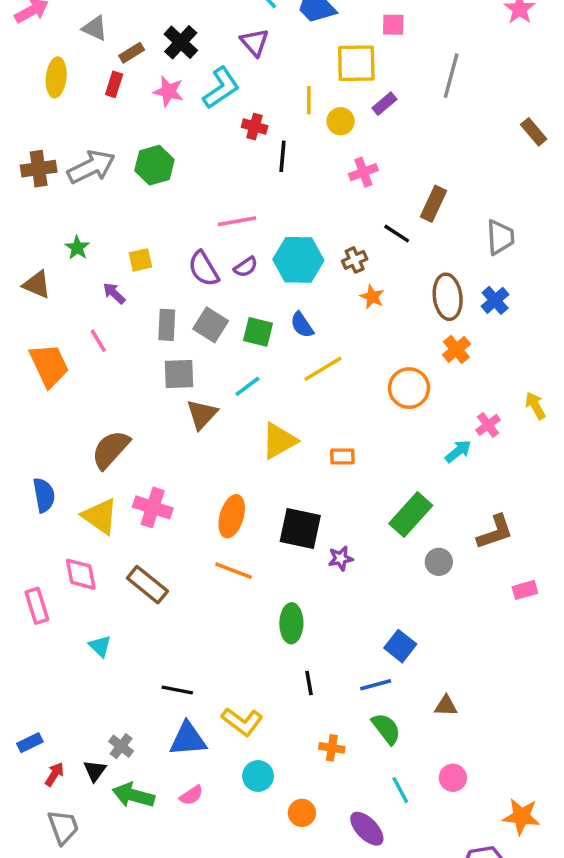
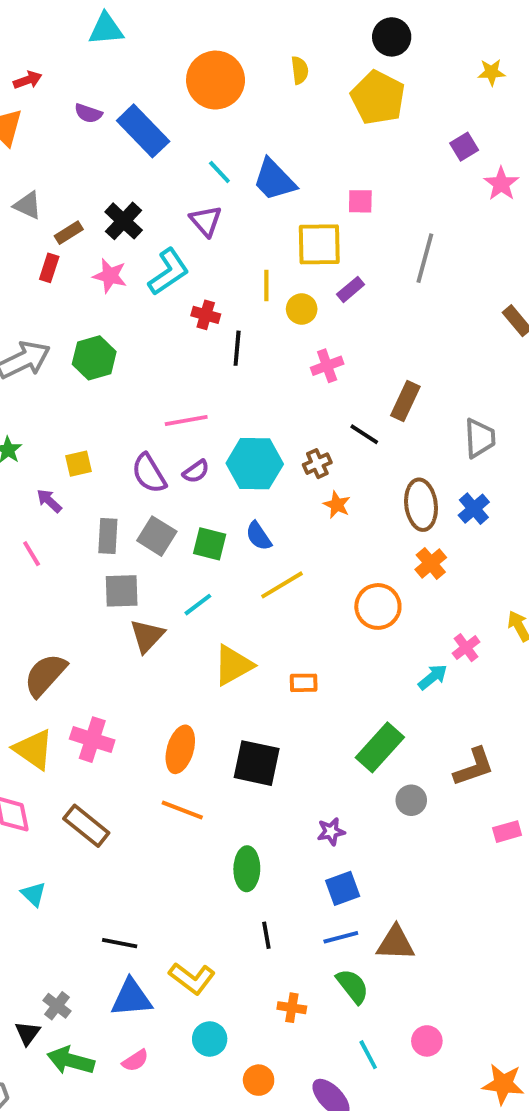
purple star: (341, 558) -> (331, 832), moved
blue square: (400, 646) -> (343, 888), moved, turned 32
brown triangle: (446, 706) -> (396, 943), moved, size x1.5

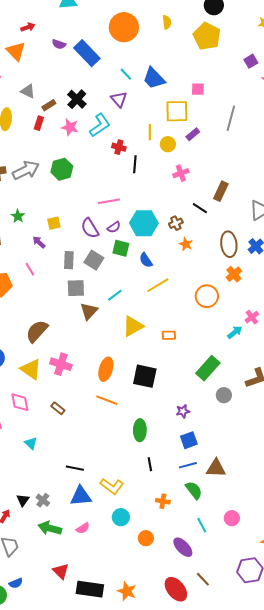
green square: (210, 544) -> (121, 248), moved
brown rectangle: (86, 826) -> (58, 408), size x0.6
black triangle: (28, 1033) -> (23, 500), moved

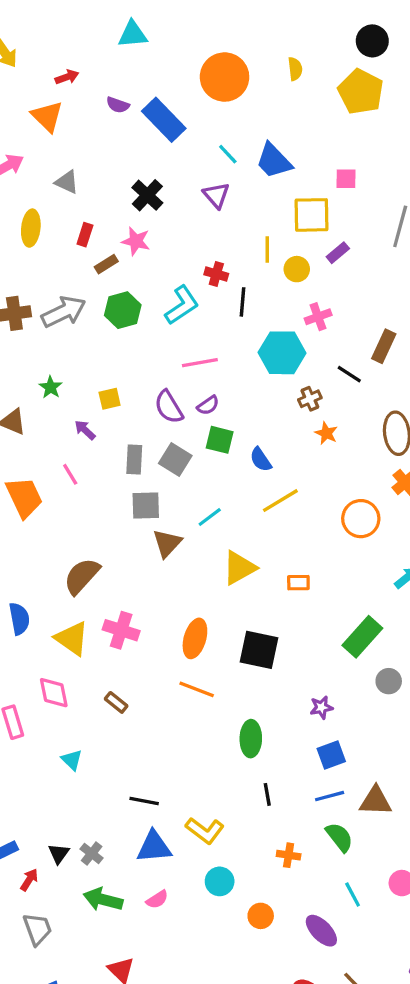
brown rectangle: (49, 105) -> (106, 264), moved
cyan L-shape: (100, 125) -> (182, 305), moved
cyan hexagon: (144, 223) -> (282, 353), moved

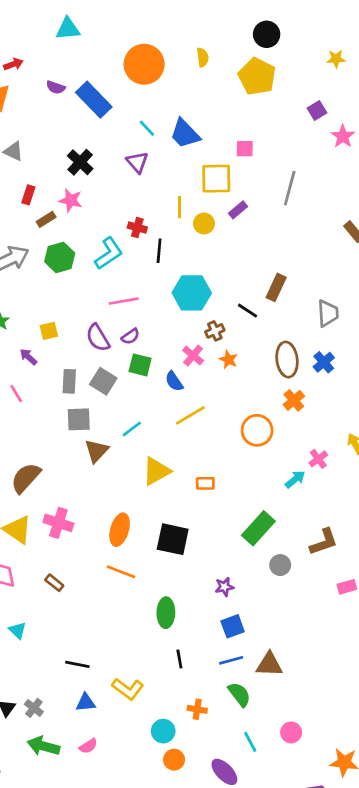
pink cross: (318, 317) -> (193, 355), moved, turned -30
blue triangle: (154, 847) -> (86, 702), size x0.7
cyan circle: (220, 881) -> (163, 731), moved

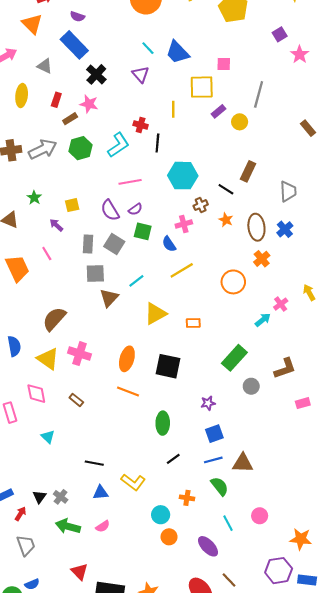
blue rectangle: (94, 100) -> (74, 45), moved
yellow circle: (204, 223) -> (240, 122), moved
pink cross: (193, 355) -> (184, 224), turned 35
orange star: (228, 360) -> (226, 220), moved
black line: (179, 659) -> (173, 459), turned 64

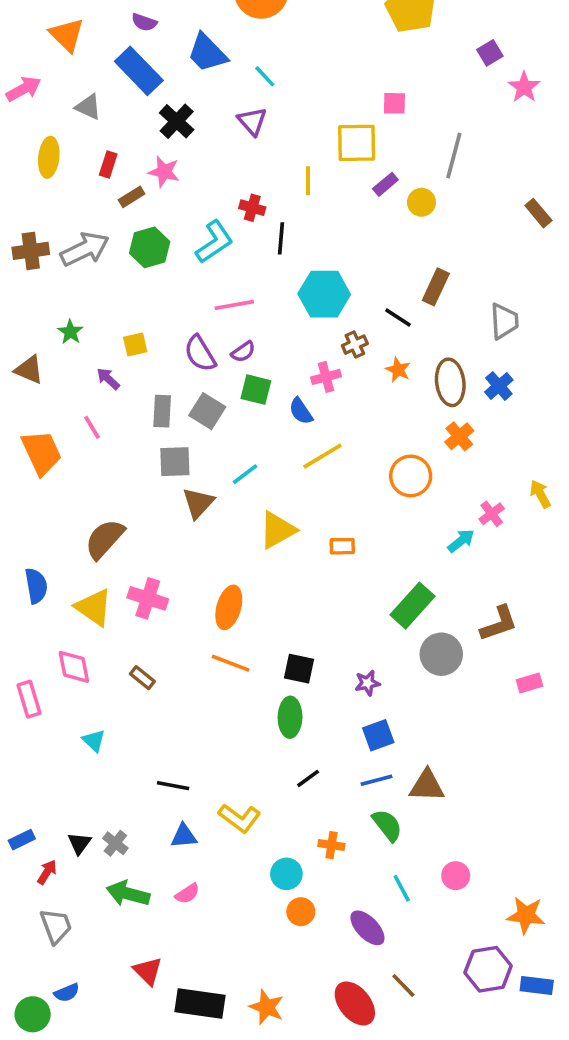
blue trapezoid: (177, 52) -> (207, 53), moved
black square: (168, 366) -> (299, 669), moved, size x0.7
gray circle: (251, 386) -> (441, 654), size x1.5

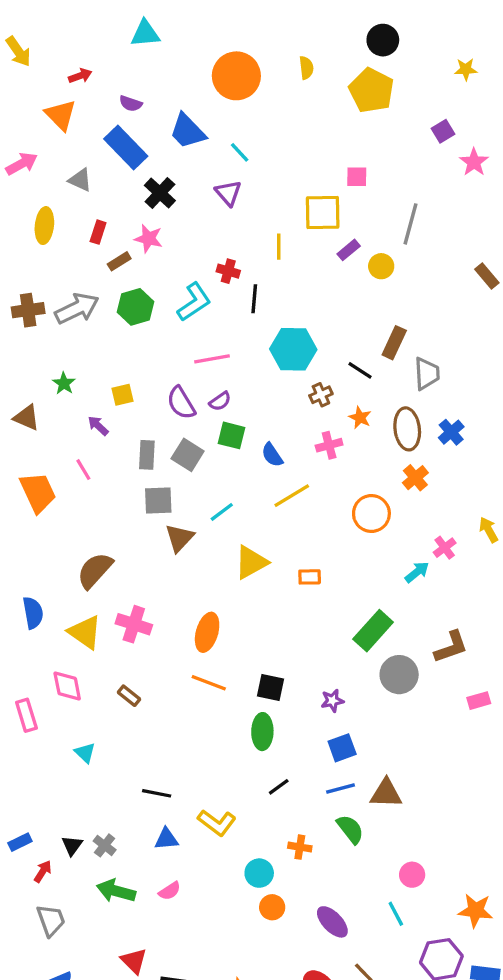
gray trapezoid: (504, 321) -> (427, 374), moved
pink cross: (326, 377) -> (329, 445), moved
cyan line: (402, 888) -> (396, 914), moved

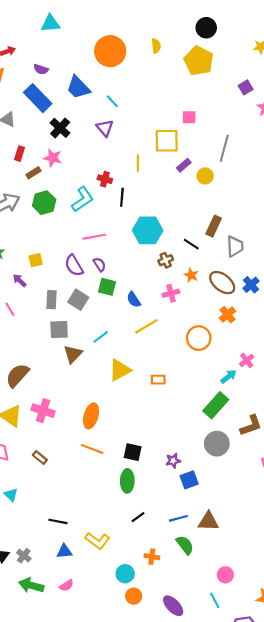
purple semicircle: (220, 401) -> (100, 264), turned -88
brown ellipse: (407, 429) -> (222, 283), turned -45
green rectangle: (373, 631) -> (216, 405), moved
blue square: (342, 748) -> (189, 480), moved

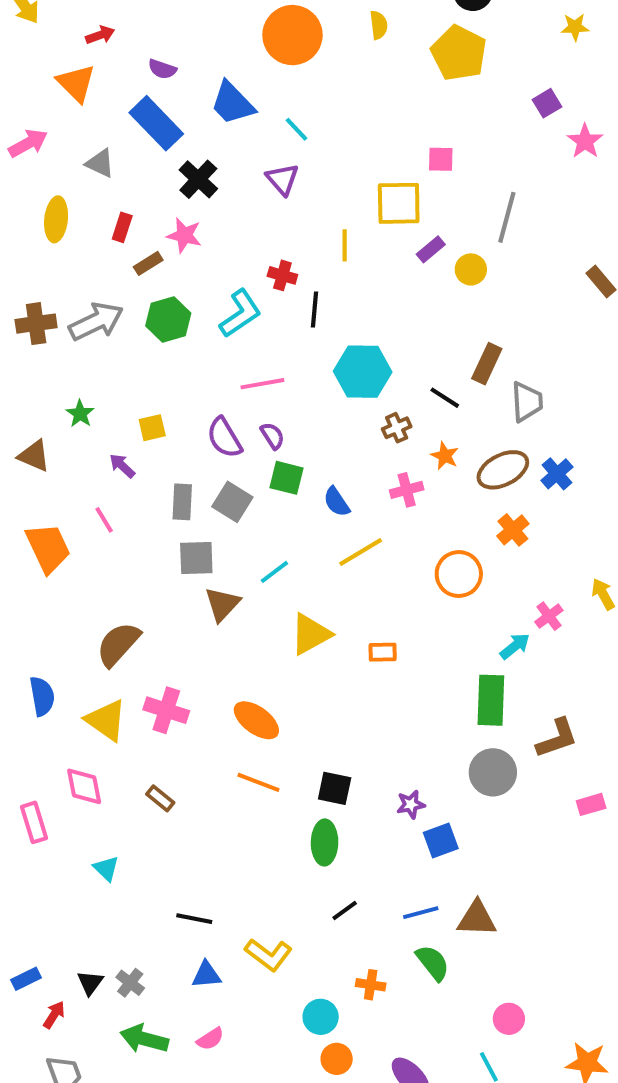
brown ellipse: (222, 283) -> (503, 470), turned -65
green rectangle: (216, 405) -> (491, 700), turned -40
orange ellipse: (91, 416) -> (256, 720), turned -70

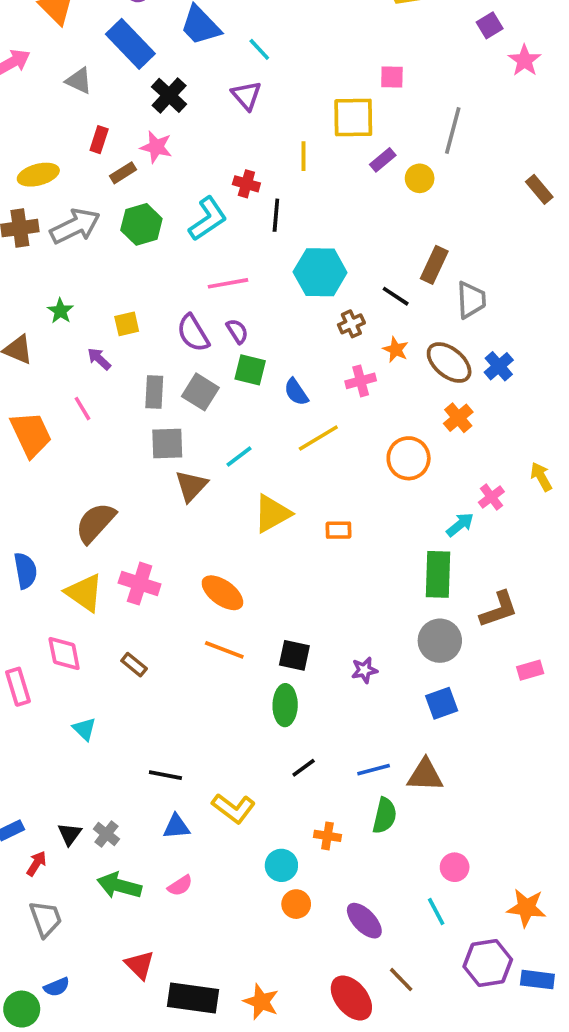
yellow ellipse: (56, 219) -> (38, 175), moved, turned 69
brown ellipse: (503, 470) -> (449, 363), turned 66
blue square: (441, 840) -> (442, 703), moved
green semicircle: (433, 963) -> (385, 816), turned 51

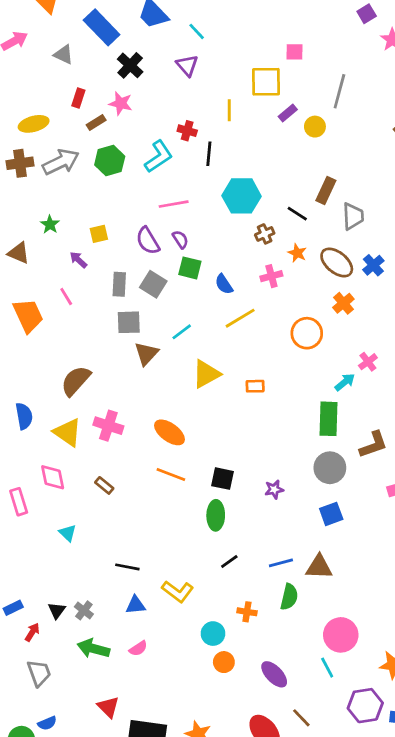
pink circle: (455, 867) -> (341, 635), size x1.6

